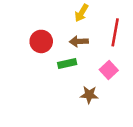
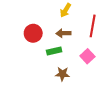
brown star: (89, 95) -> (62, 74), moved

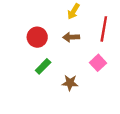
green rectangle: (54, 51) -> (43, 66), moved, turned -32

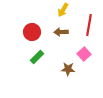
brown star: (70, 83) -> (68, 69), moved

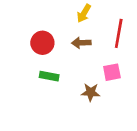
pink square: (84, 54) -> (112, 72), turned 32
green rectangle: (37, 57) -> (49, 76), turned 56

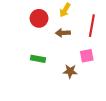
red circle: (42, 43) -> (39, 18), moved

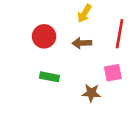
red circle: (39, 18) -> (44, 36), moved

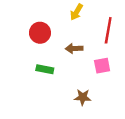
brown arrow: (82, 43) -> (74, 49), moved
brown star: (91, 93) -> (83, 97), moved

